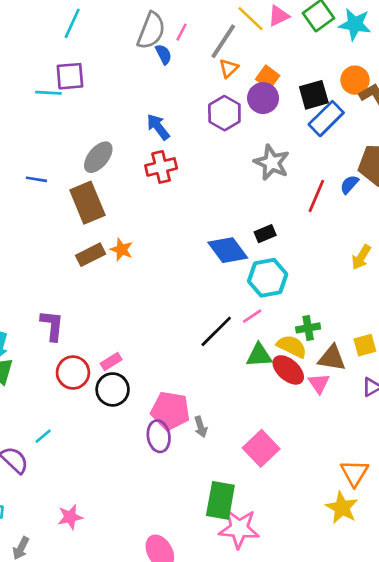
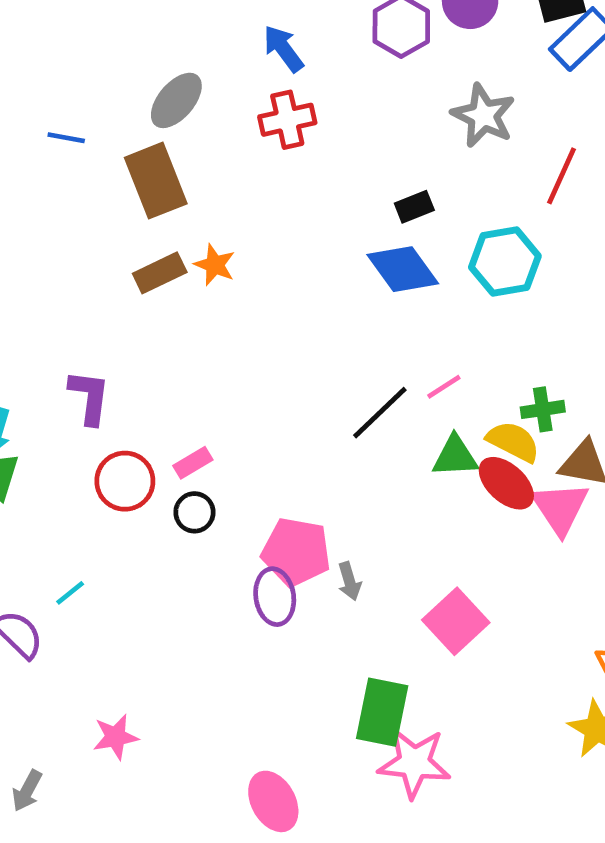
black rectangle: (265, 234) -> (414, 207), moved
cyan hexagon: (268, 278) -> (505, 262), moved
pink triangle: (319, 383) -> (560, 508), size x1.5
black circle: (113, 389) -> (194, 512), size x0.7

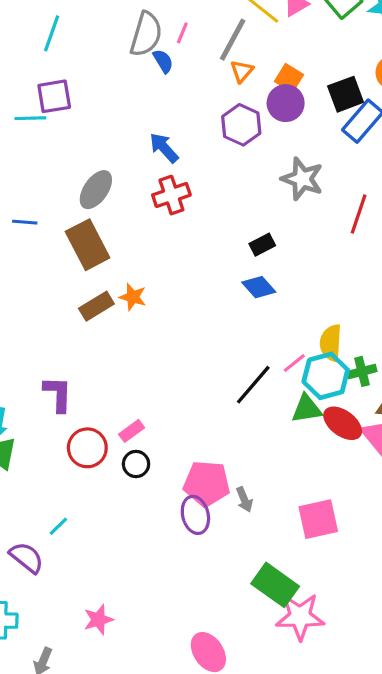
cyan hexagon: (505, 262) -> (326, 376), moved
blue diamond: (403, 269) -> (259, 287), size x0.7
yellow semicircle: (513, 442) -> (331, 343), moved, turned -108
pink square: (456, 621) -> (318, 519), turned 36
green rectangle: (382, 712) -> (275, 585), turned -60

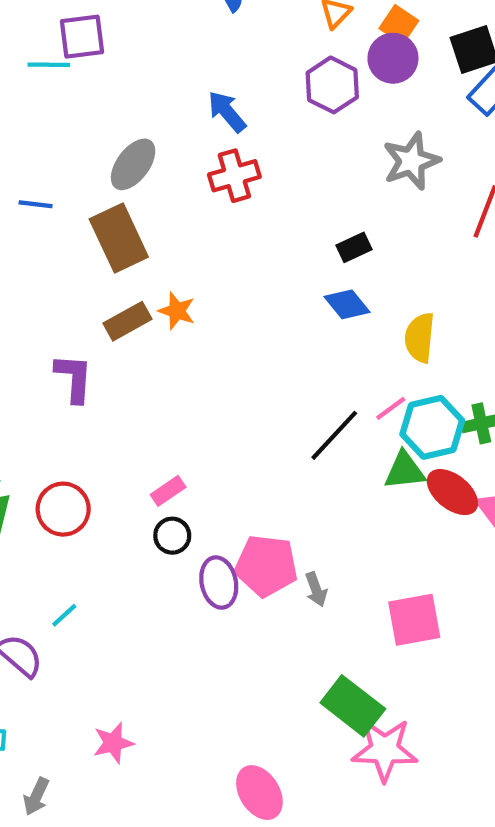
gray star: (302, 179) -> (411, 161), turned 30
yellow semicircle: (331, 343) -> (420, 338), moved
purple L-shape: (58, 394) -> (74, 378), moved
red circle: (87, 448) -> (63, 509), moved
purple ellipse: (195, 515) -> (219, 583), moved

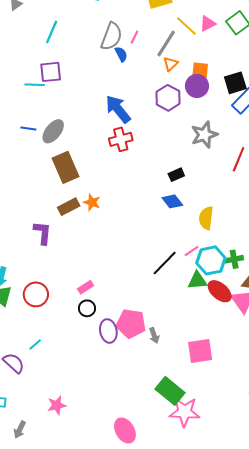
orange square: (399, 25) -> (200, 70), turned -30
blue arrow: (227, 112) -> (118, 109), size x1.4
gray ellipse: (133, 164) -> (53, 131), moved
blue line: (36, 204) -> (28, 128), moved

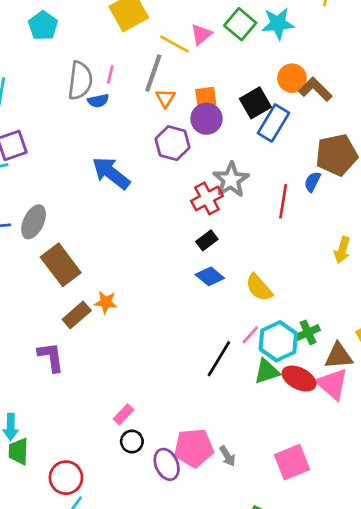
blue semicircle: (121, 54) -> (98, 101), turned 119
red cross: (121, 139) -> (207, 198), moved
yellow semicircle: (206, 218) -> (259, 288), turned -35
red circle: (36, 294) -> (66, 478), moved

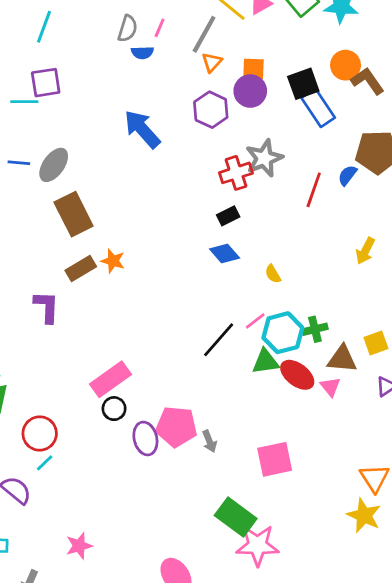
gray semicircle: (80, 81) -> (128, 29), size x0.7
blue rectangle: (273, 123) -> (318, 108), turned -75
yellow semicircle: (259, 288) -> (273, 274), size x0.6
pink triangle: (332, 384) -> (330, 387), size x0.6
pink rectangle: (124, 414) -> (110, 379), size x1.8

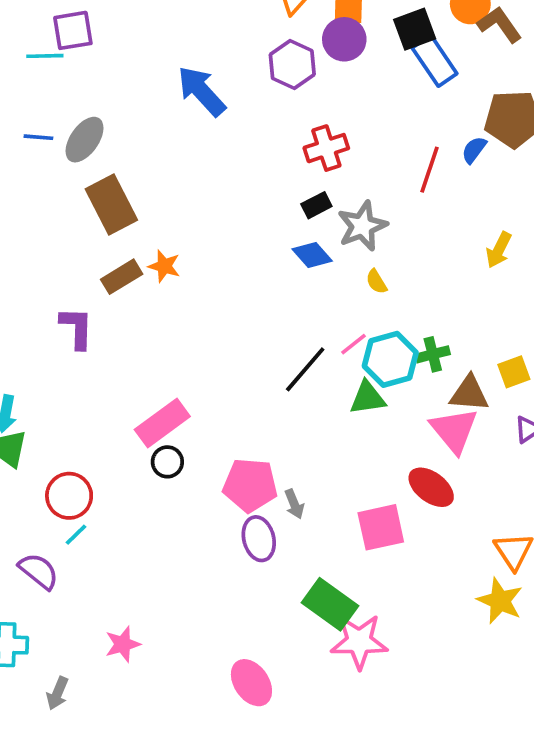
gray star: (264, 158) -> (362, 226), moved
red ellipse: (297, 375) -> (431, 487), moved
pink triangle: (330, 387) -> (454, 430), size x1.8
purple ellipse: (145, 438) -> (259, 539), moved

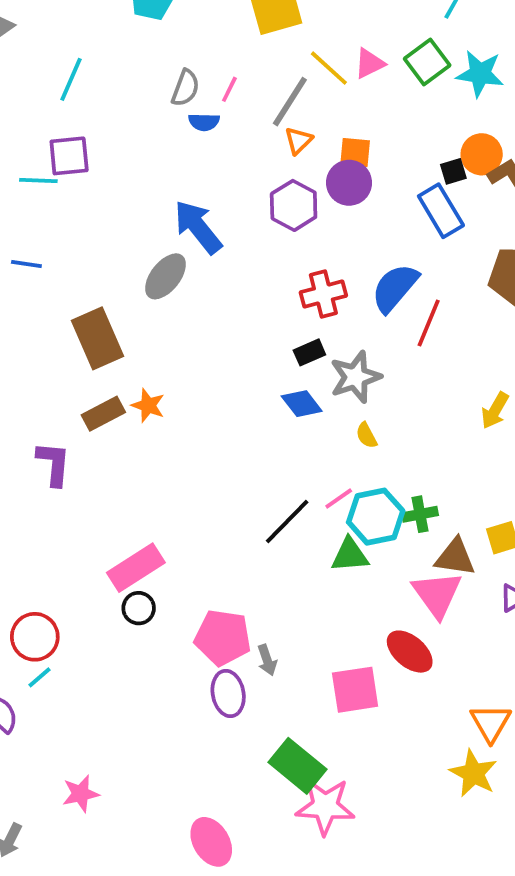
black square: (415, 29) -> (453, 171), moved, size x0.6
gray ellipse: (85, 140) -> (165, 276), moved
blue semicircle: (474, 150) -> (395, 288), moved, size x1.8

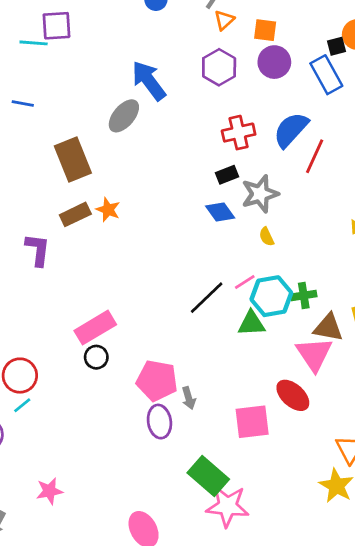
purple circle: (349, 183) -> (274, 62), moved

